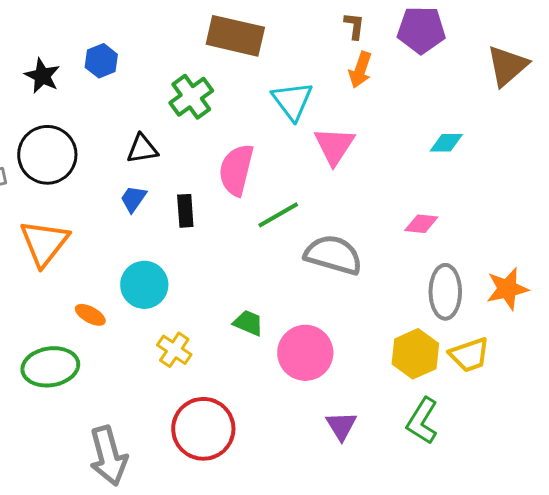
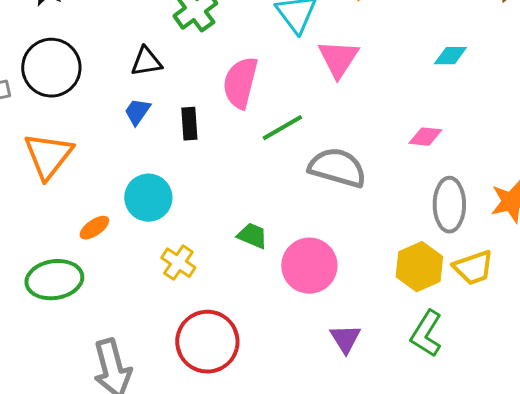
orange ellipse: (90, 315) -> (94, 228), turned -64

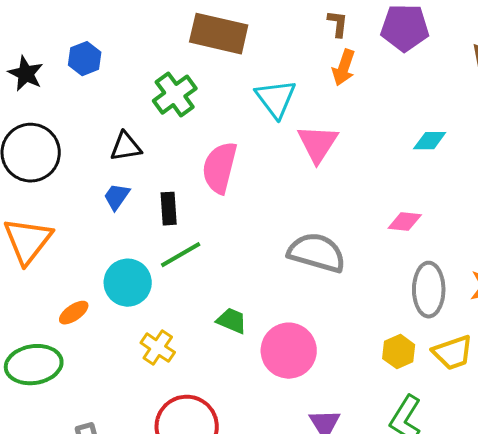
green line: (282, 128) -> (181, 255), moved
yellow hexagon: (419, 267) -> (399, 352), size x0.7

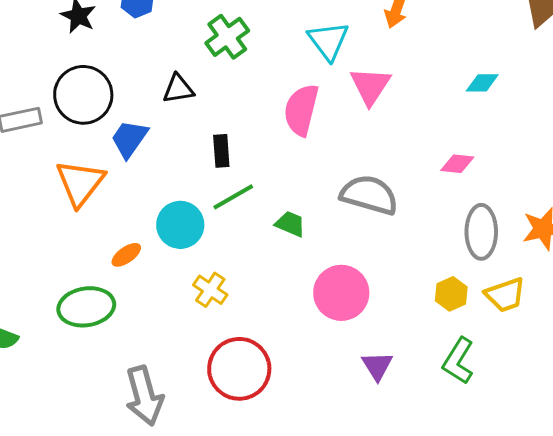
pink semicircle: (220, 168) -> (301, 110), moved
blue trapezoid: (117, 197) -> (129, 139), moved, size x1.4
green trapezoid: (232, 321) -> (290, 224), moved

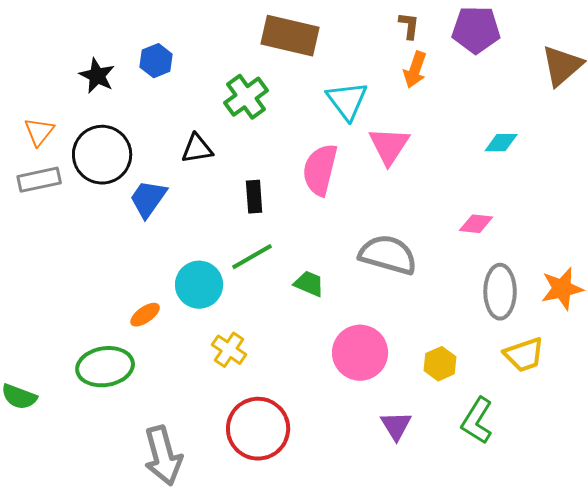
black rectangle: (221, 151) -> (254, 197), moved
orange triangle: (80, 183) -> (39, 132), moved, size x0.6
yellow hexagon: (451, 294) -> (440, 364), moved

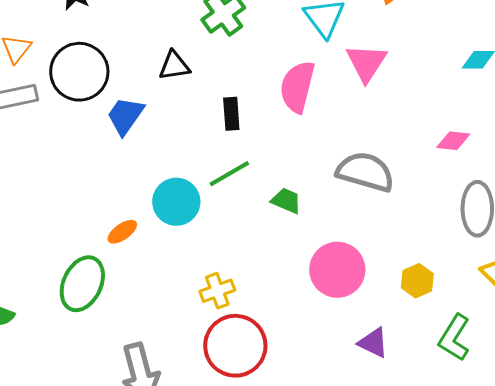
yellow cross: (229, 350) -> (217, 291), moved, turned 36
green ellipse: (105, 367) -> (82, 284), turned -56
purple triangle: (396, 426) -> (373, 343), turned -32

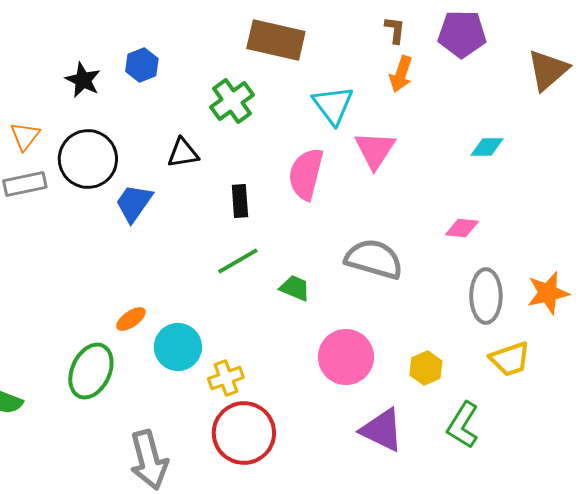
cyan circle: (176, 202) -> (178, 347), moved
purple triangle: (373, 343) -> (382, 430), size x1.4

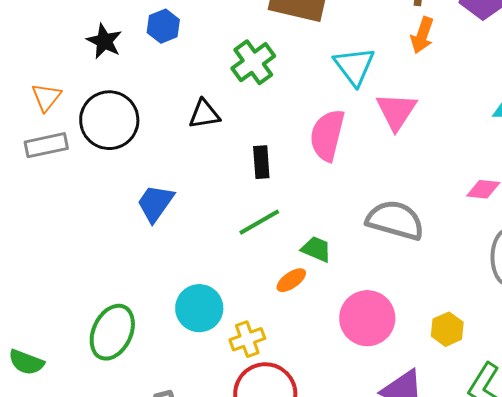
blue trapezoid: (134, 203) -> (155, 203), moved
orange ellipse: (131, 319) -> (291, 280), moved

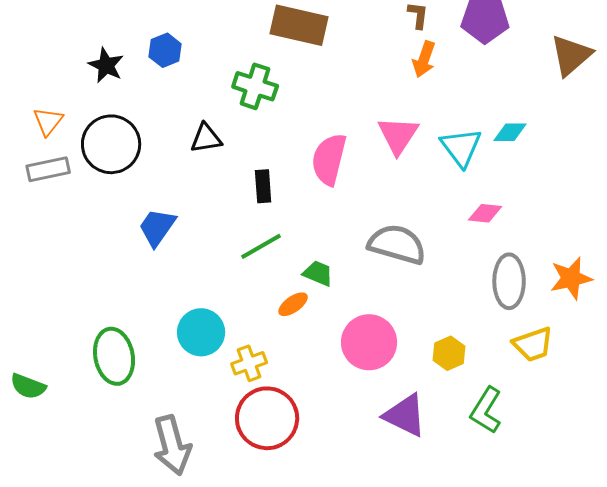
green cross: (253, 62) -> (255, 86), turned -36
cyan triangle: (354, 66) -> (461, 147), moved
green ellipse: (112, 332) -> (114, 356), turned -36

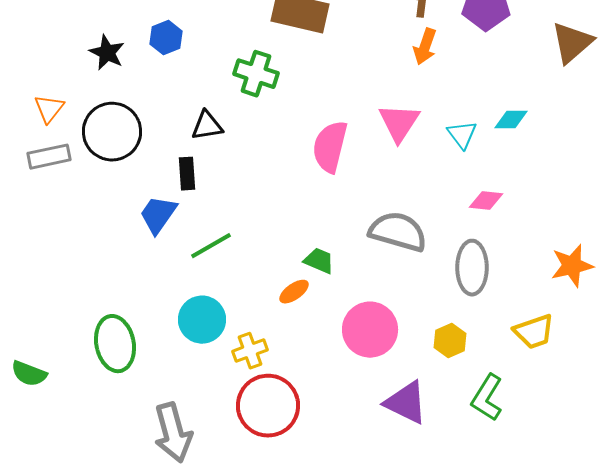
cyan triangle: (461, 147) -> (462, 135), size x0.7
black rectangle: (263, 186) -> (187, 174), moved
green line: (261, 246) -> (211, 246), moved
gray ellipse: (509, 281) -> (472, 268), moved

